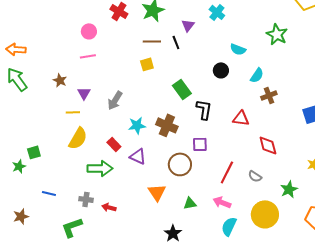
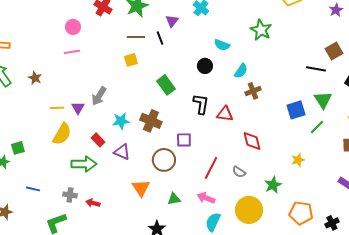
brown star: (60, 80) -> (35, 78), moved
purple triangle: (84, 93) -> (78, 108), moved
black L-shape: (204, 109) -> (201, 104), moved

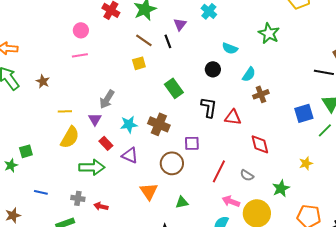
brown line: (136, 37) -> (144, 40), turned 36
purple triangle: (78, 108) -> (95, 119), moved
pink arrow: (206, 198) -> (231, 201), moved

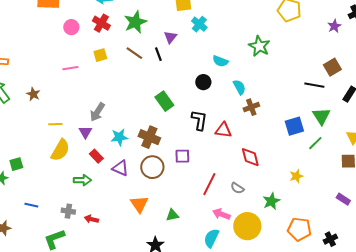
pink circle: (81, 30) -> (71, 27), moved
yellow square: (139, 63) -> (100, 55), moved
cyan semicircle: (249, 74) -> (239, 87), turned -63
brown circle: (172, 163) -> (152, 167), moved
green arrow: (92, 167) -> (82, 180), size x0.7

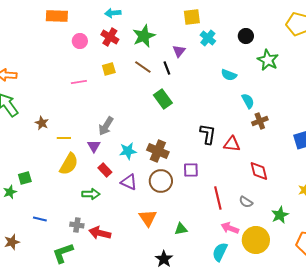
black circle: (203, 82) -> (246, 36), moved
brown star: (33, 94) -> (42, 123), moved
green rectangle: (164, 101) -> (163, 99), moved
red line: (209, 184) -> (218, 198), turned -40
red arrow: (91, 219) -> (100, 233), size x1.5

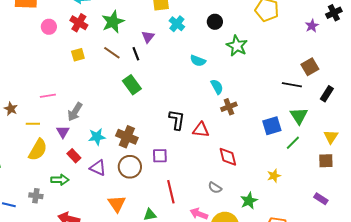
pink line: (79, 82) -> (48, 96), moved
red line: (218, 198) -> (171, 192), moved
gray cross: (77, 225) -> (36, 196), moved

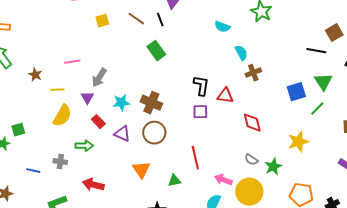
purple square: (160, 156) -> (200, 112), moved
yellow star: (274, 176) -> (298, 142), size x1.5
gray semicircle: (215, 188) -> (251, 160), moved

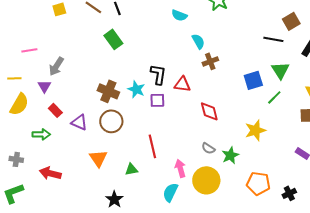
cyan star: (121, 103) -> (136, 89), moved, turned 30
gray cross: (60, 162) -> (16, 159), moved
pink arrow: (223, 180) -> (180, 168), turned 54

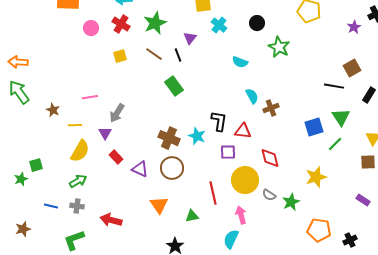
cyan semicircle: (198, 41) -> (252, 96), moved
purple square: (157, 100) -> (228, 152), moved
green arrow: (41, 134) -> (78, 181), moved, turned -30
yellow circle: (206, 180) -> (245, 180), moved

